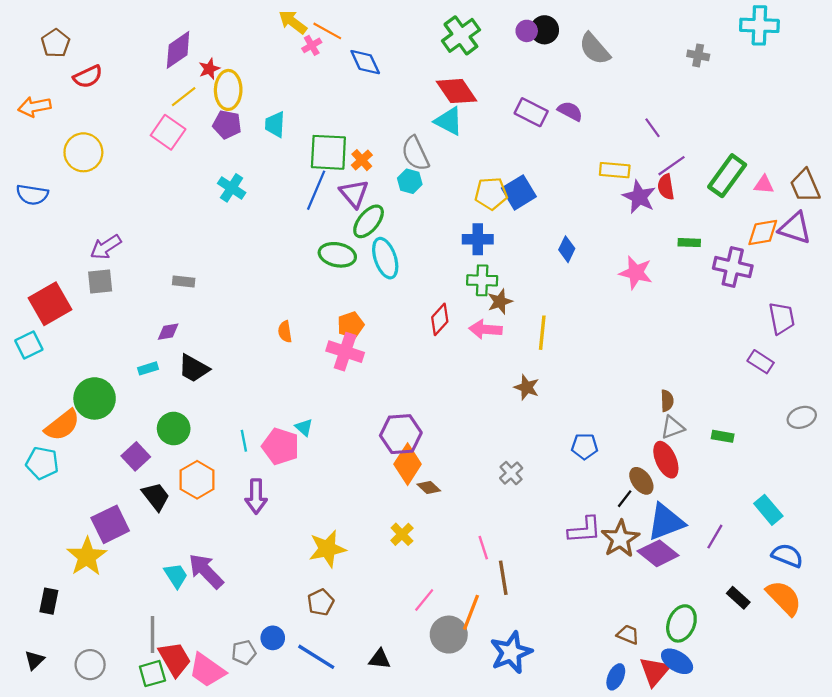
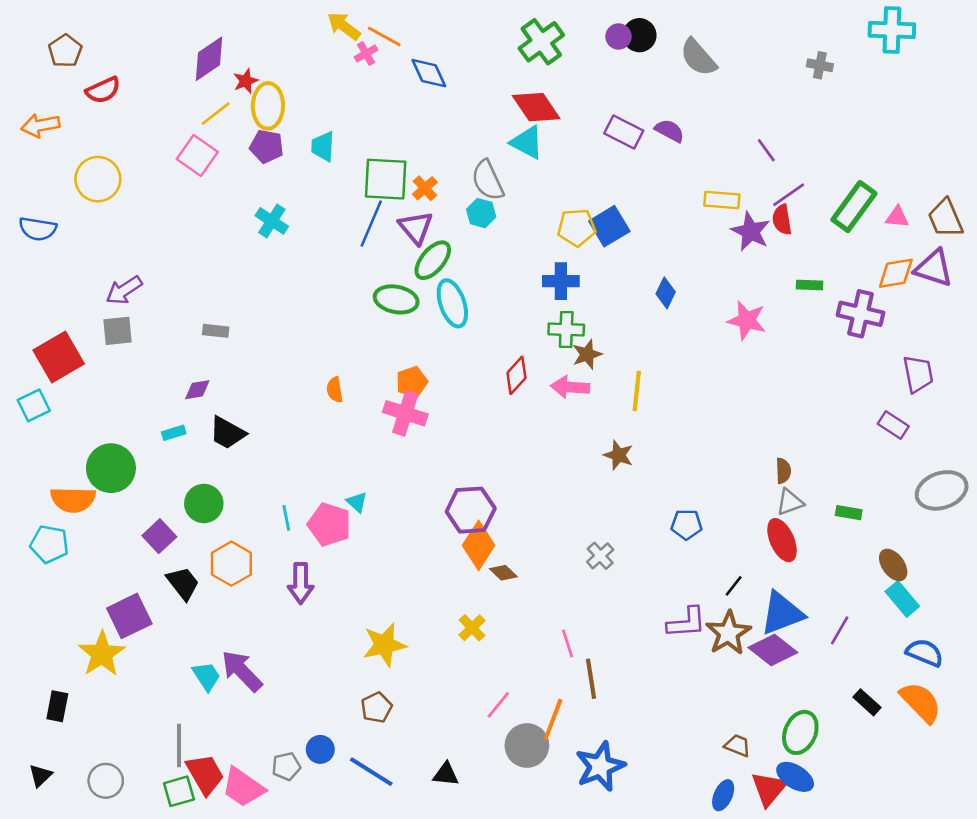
gray ellipse: (802, 417) -> (942, 490), size x1.5
orange semicircle: (62, 425) -> (73, 500), turned 39
brown ellipse: (641, 481) -> (893, 565), moved

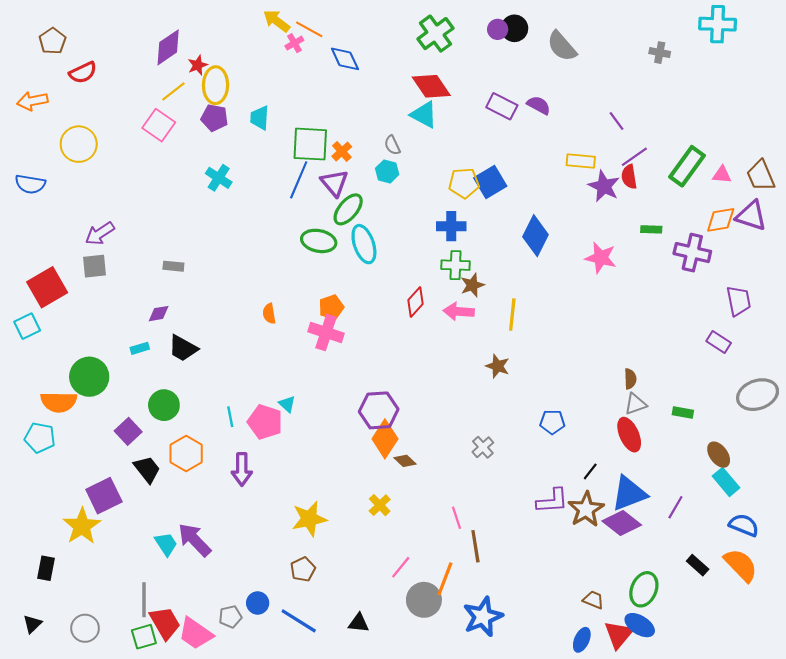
gray semicircle: (488, 180) -> (392, 145), size x0.6
blue diamond: (666, 293) -> (535, 236), size x1.6

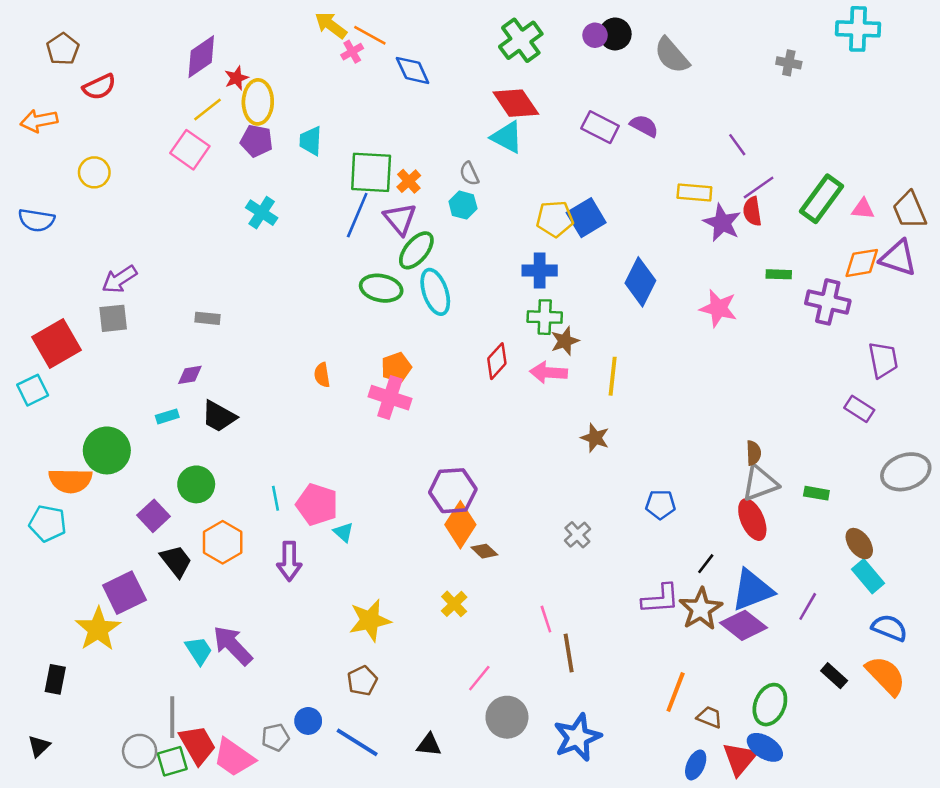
yellow circle: (79, 144) -> (94, 172), size x0.7
cyan triangle: (287, 404) -> (343, 532), moved
gray triangle: (635, 404) -> (760, 483), size x1.4
orange line: (445, 579) -> (676, 692), moved
gray circle: (85, 628) -> (140, 751), moved

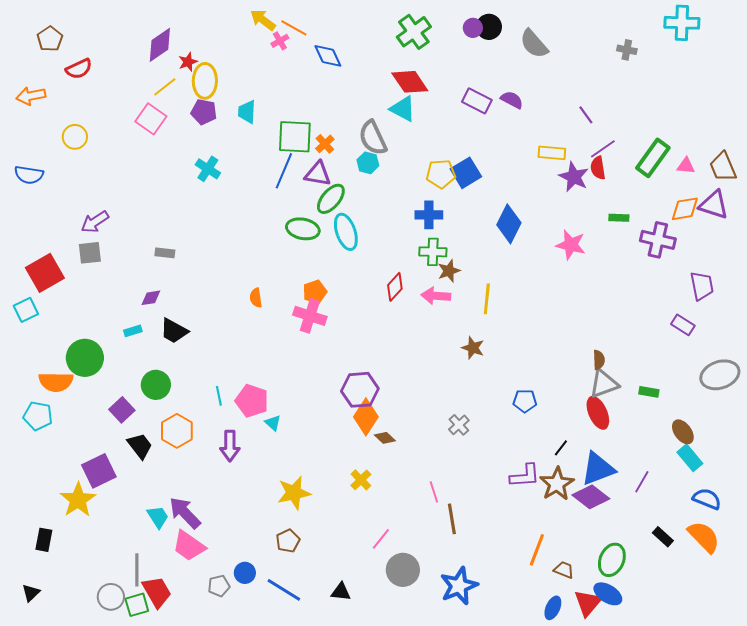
gray semicircle: (469, 174) -> (373, 138), size x1.8
purple triangle: (400, 219) -> (318, 174), turned -40
pink trapezoid: (234, 757) -> (189, 546), moved

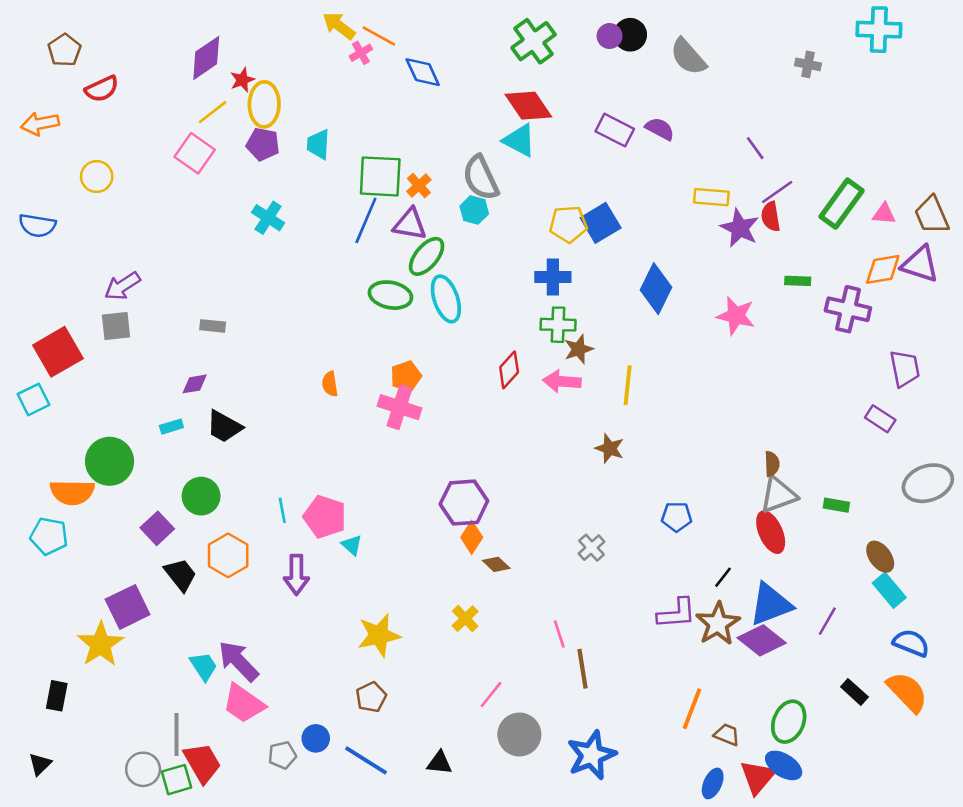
orange diamond: (366, 417) -> (472, 537), size x0.7

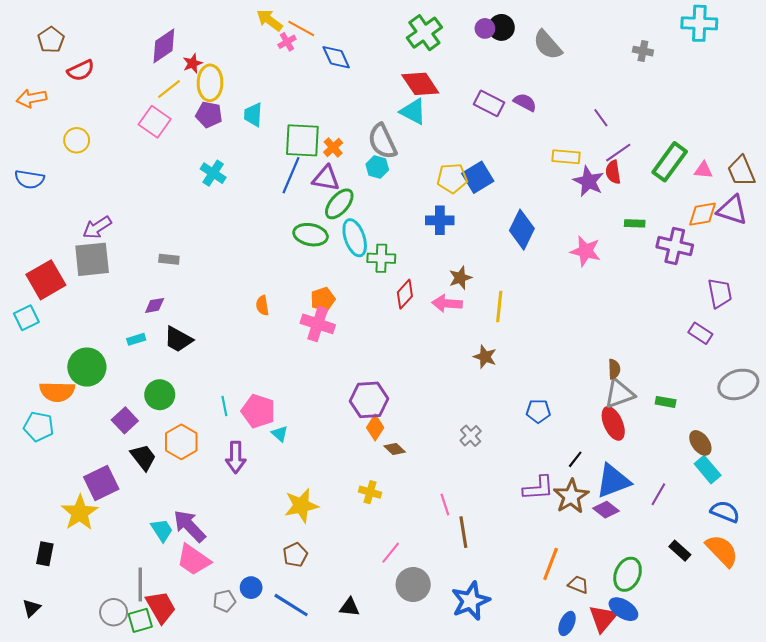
green cross: (558, 325) -> (381, 258), moved
gray square: (116, 326) -> (92, 259), size x1.5
yellow cross: (465, 619) -> (370, 492), turned -30
purple diamond: (762, 640) -> (606, 510), size x0.7

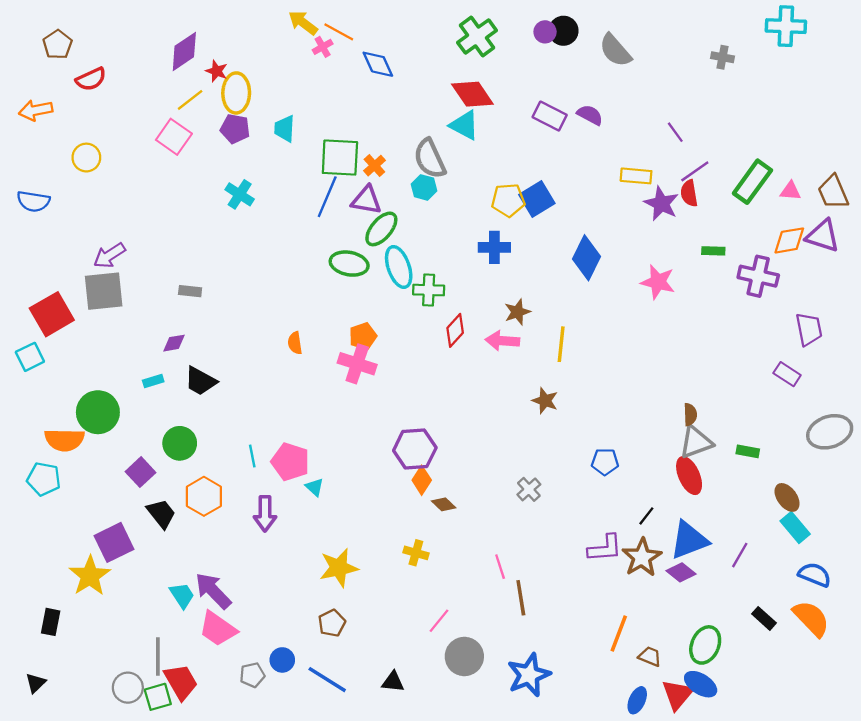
red star: (193, 63) -> (217, 71), turned -30

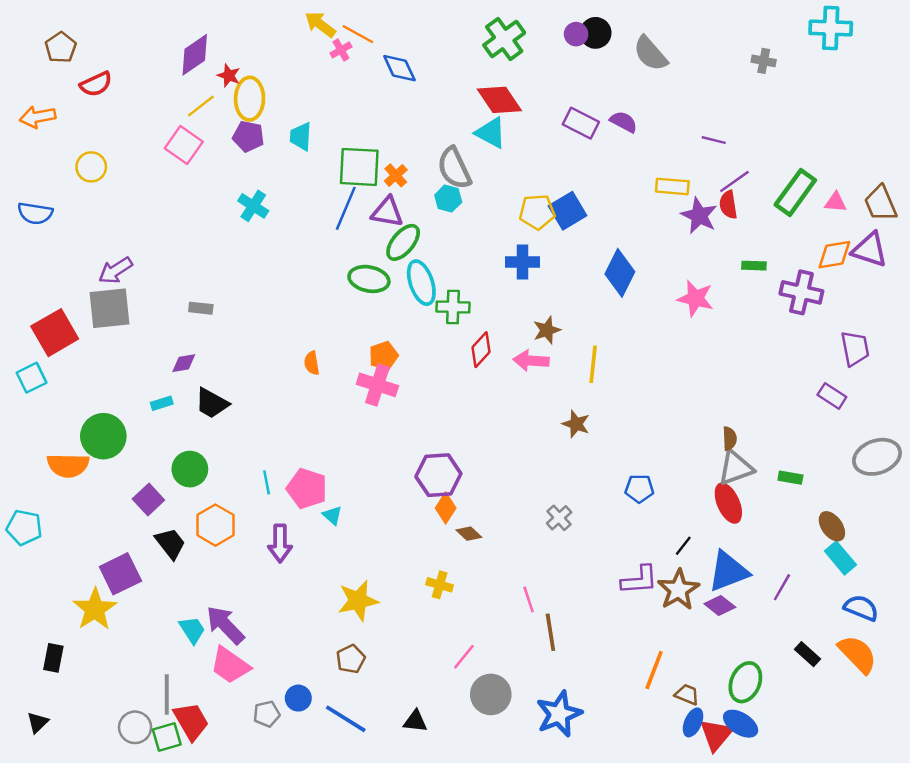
purple line: (675, 132) -> (714, 140), turned -40
cyan pentagon: (44, 479) -> (24, 528), moved
blue ellipse: (637, 700) -> (693, 722), moved

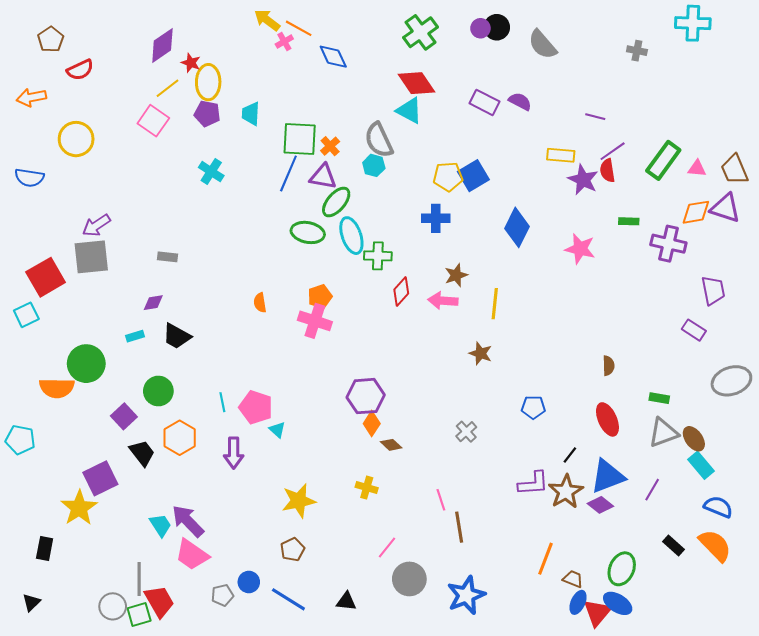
yellow circle: (91, 167) -> (76, 139), size x1.4
gray triangle: (736, 468) -> (663, 433), moved

